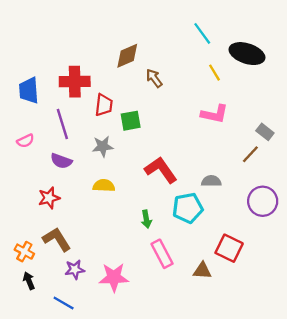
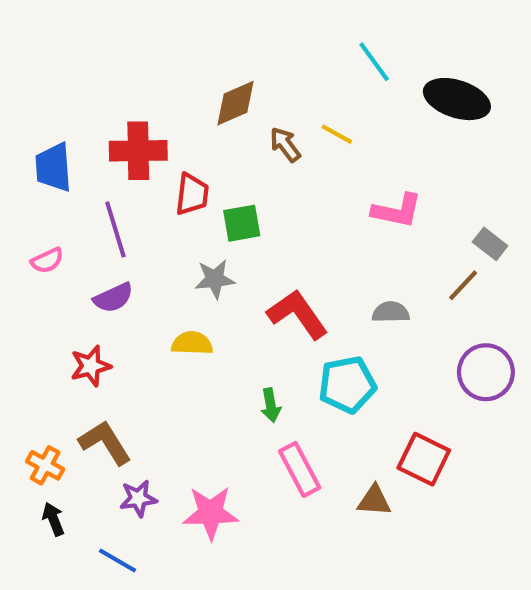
yellow line: (215, 73) -> (337, 134), moved, turned -30
gray star: (103, 146) -> (215, 279), moved
purple semicircle: (61, 161) -> (113, 298), turned -45
gray semicircle: (211, 181) -> (391, 312), moved

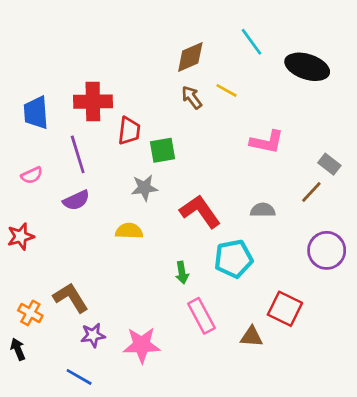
brown diamond: (235, 103) -> (190, 57), moved
red star: (91, 366) -> (21, 236), moved
black arrow: (53, 519) -> (18, 349), moved

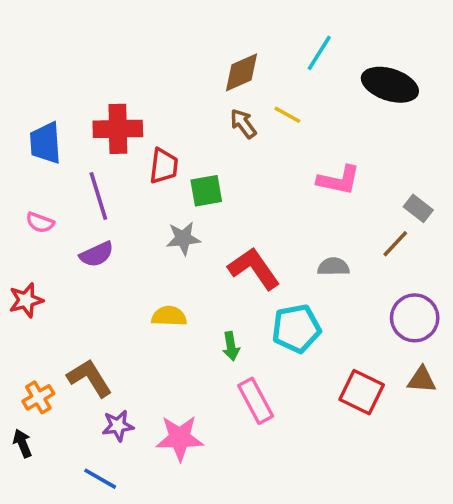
cyan line: (252, 42) -> (319, 53), turned 68
pink semicircle: (32, 175) -> (40, 222), turned 45
yellow semicircle: (129, 231) -> (169, 316), moved
orange cross: (30, 313) -> (38, 397), turned 30
brown triangle: (252, 337) -> (422, 380), moved

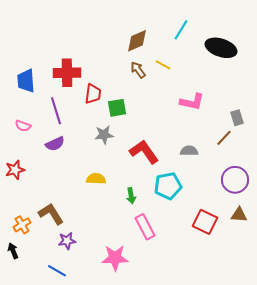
gray rectangle: (418, 208) -> (237, 118), turned 35
pink star: (180, 438) -> (115, 258), moved

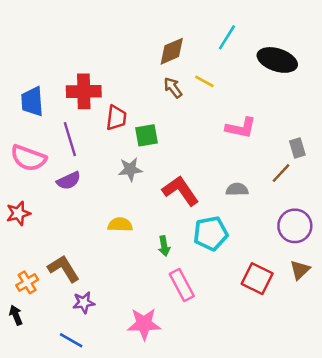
pink semicircle: (23, 126) -> (28, 158), size x1.8
brown triangle: (239, 215) -> (300, 270), turned -48

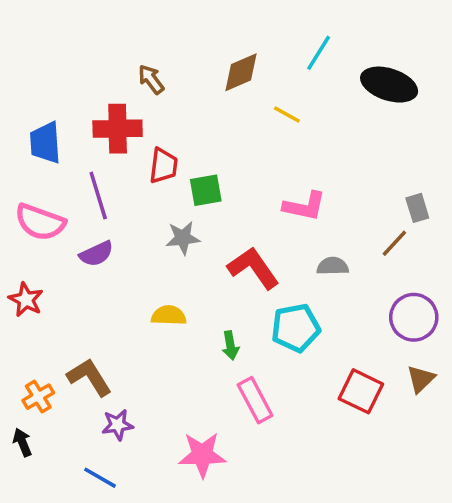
brown arrow: (173, 88) -> (151, 79), moved
pink L-shape: (241, 128) -> (304, 206), moved
red star: (18, 213) -> (26, 300), turned -30

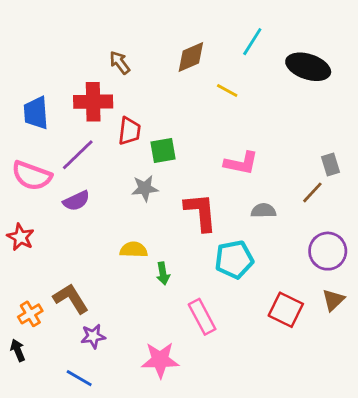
purple line: (98, 196) -> (78, 155), turned 63
red L-shape: (253, 268) -> (201, 212), turned 30
green arrow: (230, 345) -> (163, 273), moved

